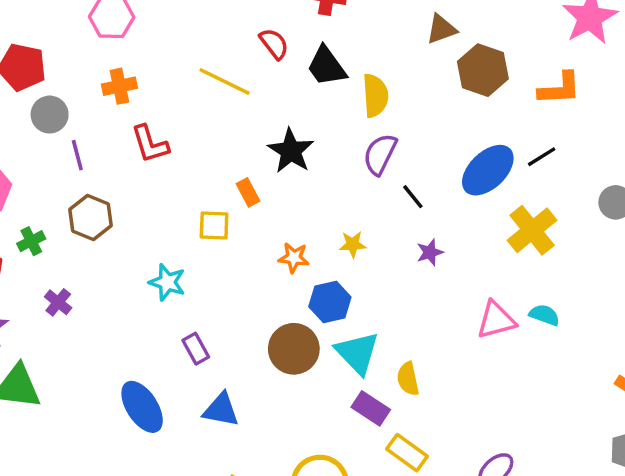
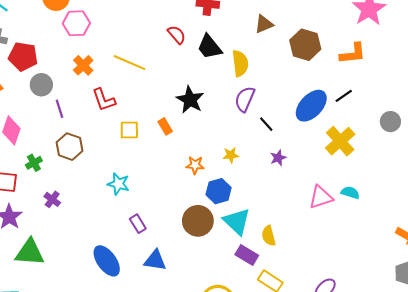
brown triangle: (441, 29) -> (264, 24), moved
yellow line: (225, 81) -> (130, 63), moved
orange cross: (119, 86) -> (83, 65), turned -30
yellow square: (214, 225) -> (129, 130), moved

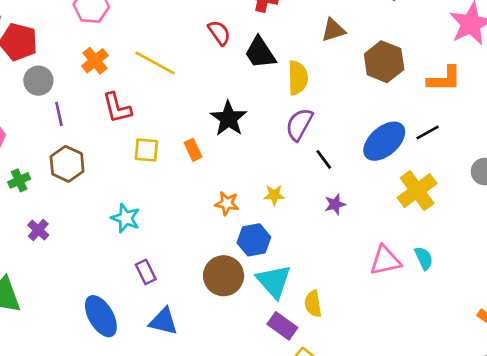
cyan semicircle: (350, 193) -> (424, 258), turned 42

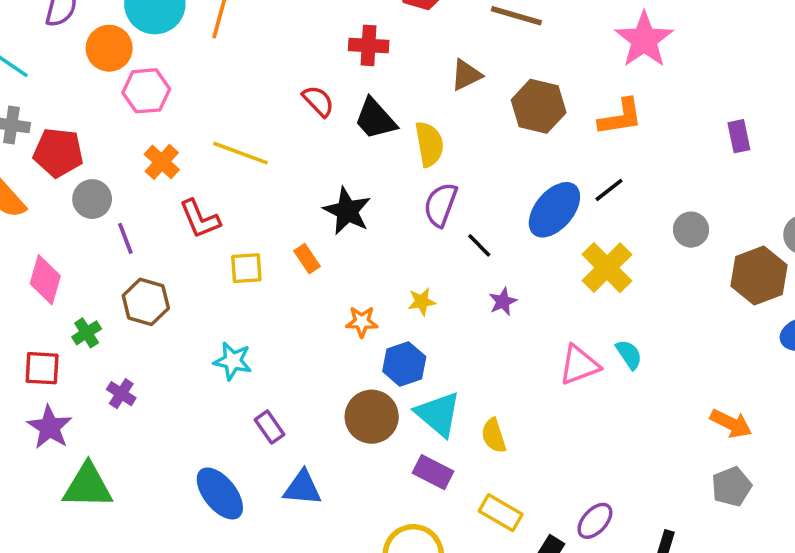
purple rectangle: (282, 326) -> (433, 472), moved

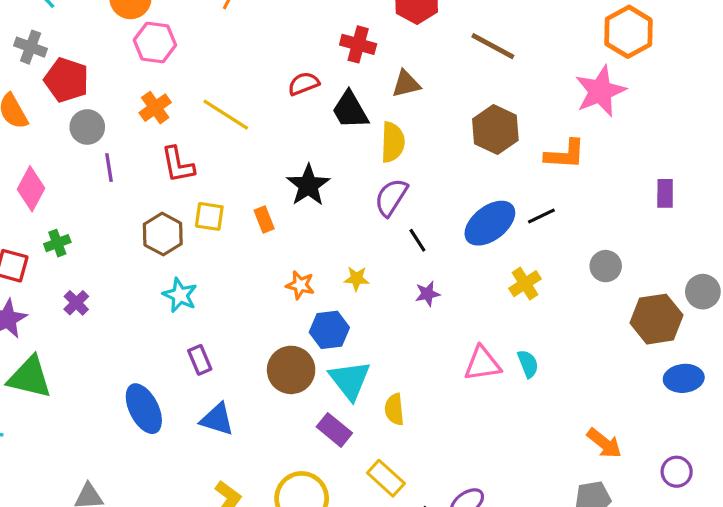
brown triangle: (466, 75) -> (406, 84), moved
red semicircle: (318, 101) -> (304, 84), turned -80
yellow cross: (607, 268) -> (525, 284), size x0.7
brown hexagon: (146, 302) -> (163, 234), moved

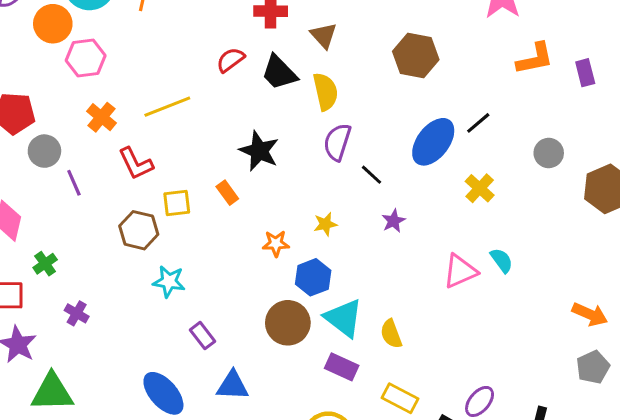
brown triangle: (406, 84) -> (324, 35), turned -44
yellow line: (226, 115) -> (167, 107), turned -39
orange L-shape: (565, 154) -> (535, 59), moved

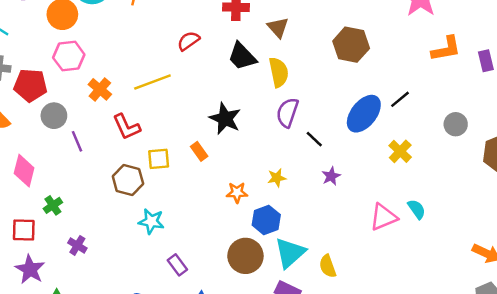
pink hexagon: (86, 58) -> (69, 56), moved
red semicircle: (230, 60) -> (188, 41), moved
cyan triangle: (344, 318) -> (290, 253), turned 40

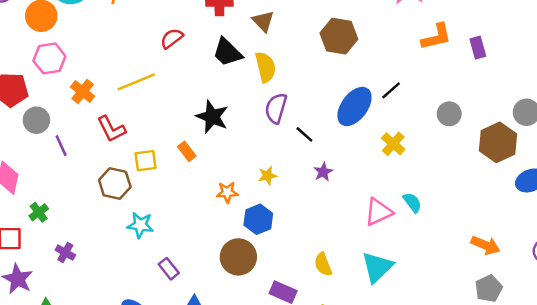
cyan triangle: (290, 253) -> (377, 267), moved

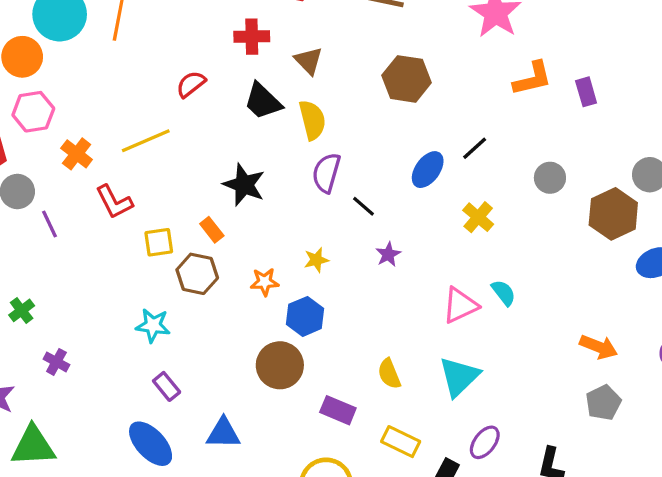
blue ellipse: (354, 106) -> (428, 170), size x0.7
brown hexagon: (115, 183) -> (197, 274), moved
purple rectangle: (169, 269) -> (167, 386), moved

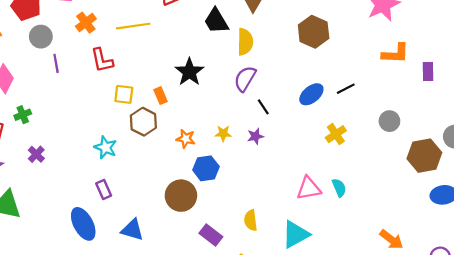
purple star: (388, 254) -> (255, 136), moved

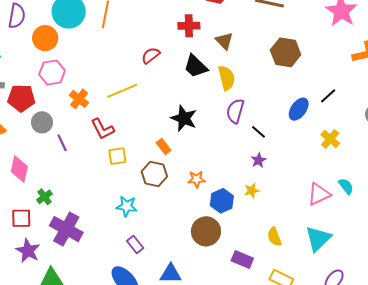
yellow square: (124, 94) -> (117, 156), moved
yellow star: (223, 133) -> (252, 191), moved
purple cross: (36, 154) -> (66, 229), size x2.0

